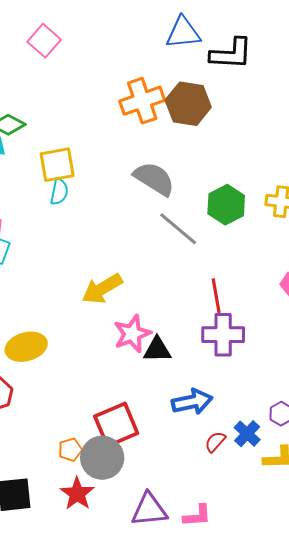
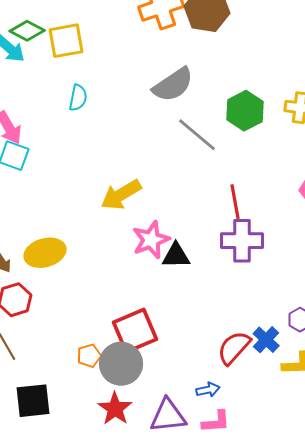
yellow square: (57, 165) -> (66, 41), moved
gray semicircle: (154, 179) -> (173, 85), turned 114
blue arrow: (192, 402) -> (208, 390), moved, size x0.6
red semicircle: (215, 442) -> (234, 348), size x1.6
red star: (77, 494) -> (115, 409), moved

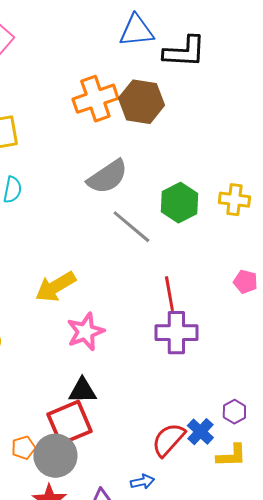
black triangle: (176, 256) -> (82, 391), moved

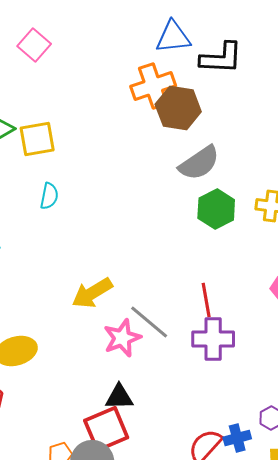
orange cross: (95, 99) -> (153, 86), moved
gray semicircle: (107, 177) -> (199, 163), moved
gray line: (131, 227) -> (149, 322), moved
blue cross: (200, 432) -> (237, 438), turned 32

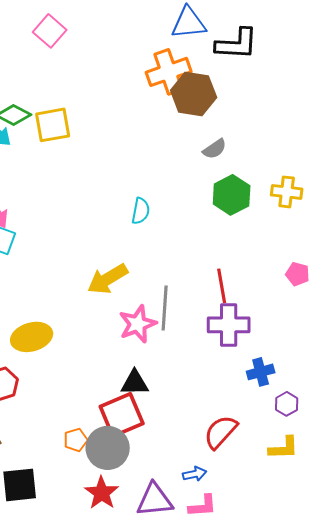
gray semicircle: (199, 163) -> (215, 149), size x0.6
cyan semicircle: (49, 196) -> (141, 211), moved
gray line: (149, 322) -> (165, 308), turned 54
blue cross: (237, 438) -> (261, 372), moved

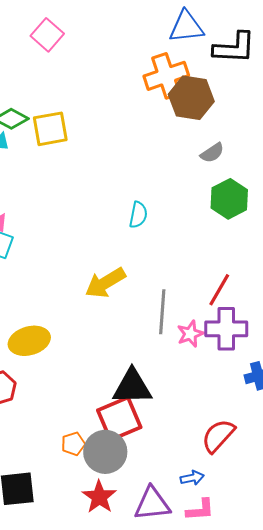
red line: (222, 286) -> (219, 290), turned 40
pink star: (138, 324) -> (190, 334), moved, size x0.7
black triangle: (135, 383) -> (132, 387), size x1.4

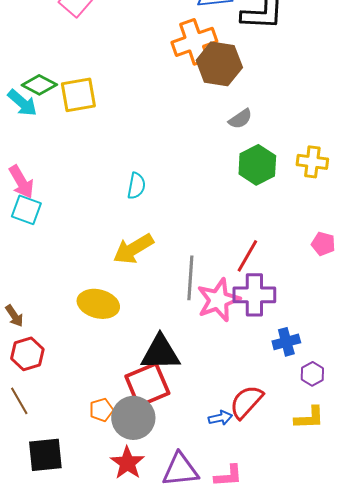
cyan semicircle: (138, 215) -> (136, 186), moved
pink star: (190, 334) -> (218, 300), size x1.6
yellow ellipse: (29, 341) -> (98, 304), moved, turned 30
blue arrow: (192, 478) -> (220, 418), moved

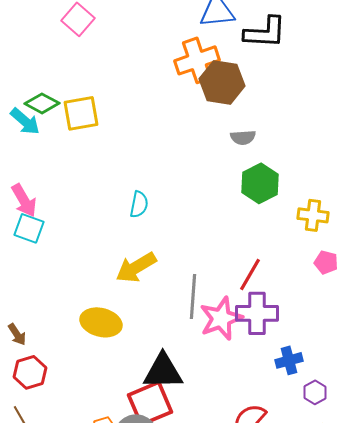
gray semicircle: (240, 119) -> (243, 137), turned 30
yellow cross: (312, 162) -> (313, 215), moved

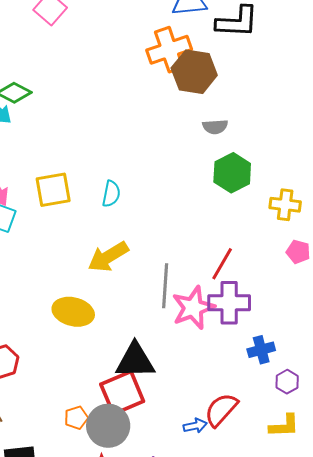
yellow square: (81, 113) -> (53, 190), moved

